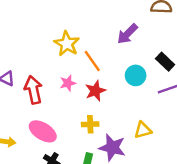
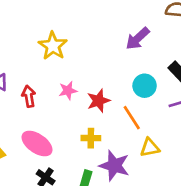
yellow star: (67, 44) -> (53, 46), moved
orange line: (92, 61) -> (132, 118), moved
red arrow: (33, 90) -> (29, 96), size x0.7

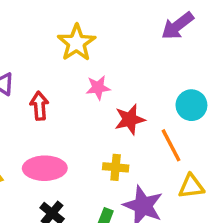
purple arrow: (138, 39) -> (177, 26), moved
pink star: (68, 91) -> (98, 88), moved
pink ellipse: (37, 144) -> (45, 168), turned -40

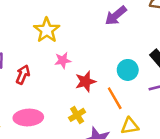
red arrow: (39, 106) -> (23, 75), turned 30
yellow cross: (116, 167) -> (77, 115), turned -35

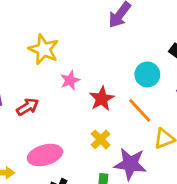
red arrow: (23, 75) -> (28, 107), turned 48

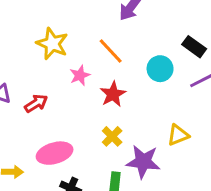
orange line: (140, 110) -> (111, 51), moved

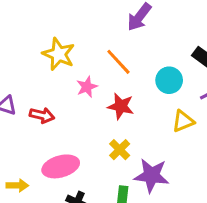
red star: (113, 94) -> (121, 106), turned -30
red arrow: (36, 103) -> (42, 115), turned 45
yellow triangle: (178, 135) -> (183, 121), moved

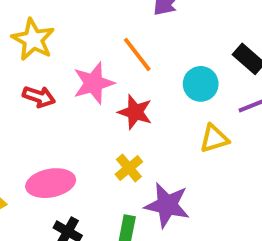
yellow star: (59, 54) -> (33, 40), moved
pink star: (87, 87) -> (94, 83), size x1.5
red arrow: (42, 115) -> (39, 97), moved

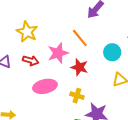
yellow cross: (129, 168) -> (77, 96), turned -32
pink ellipse: (51, 183) -> (45, 86), moved

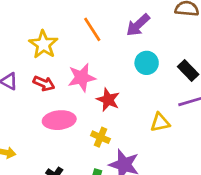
orange line: (80, 38) -> (92, 29), moved
cyan circle: (112, 52) -> (147, 63), moved

